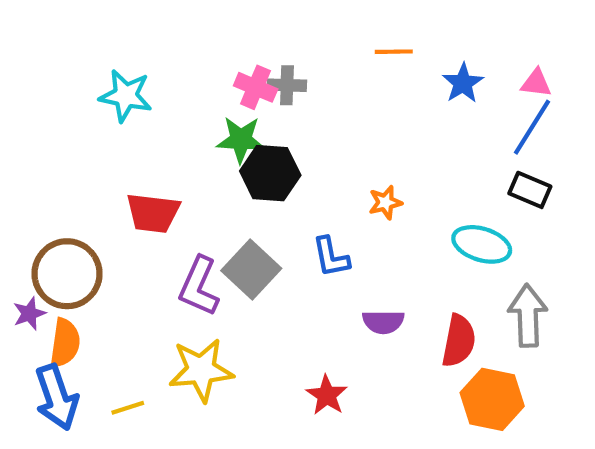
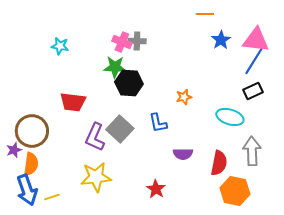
orange line: (394, 52) -> (205, 14), moved
pink triangle: (536, 83) -> (256, 40), size x1.8
cyan star: (126, 96) -> (60, 46), size x0.7
black rectangle: (530, 190) -> (253, 91), turned -48
yellow line: (128, 408) -> (52, 197), moved

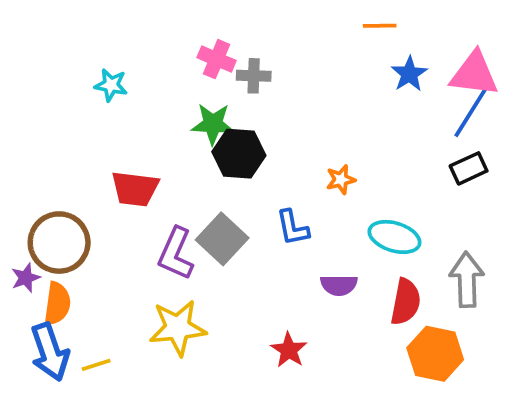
pink cross: (122, 42) -> (217, 59), moved
cyan ellipse: (230, 117) -> (394, 237), moved

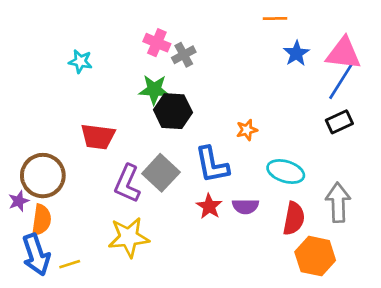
gray cross: (254, 76) -> (184, 55), turned -30
blue L-shape: (293, 228) -> (212, 165), size x1.4
red star: (289, 350) -> (209, 206), moved

